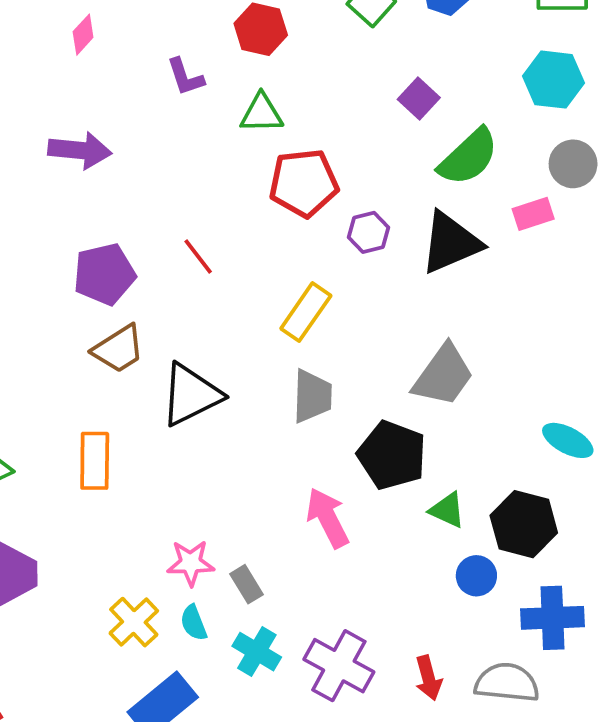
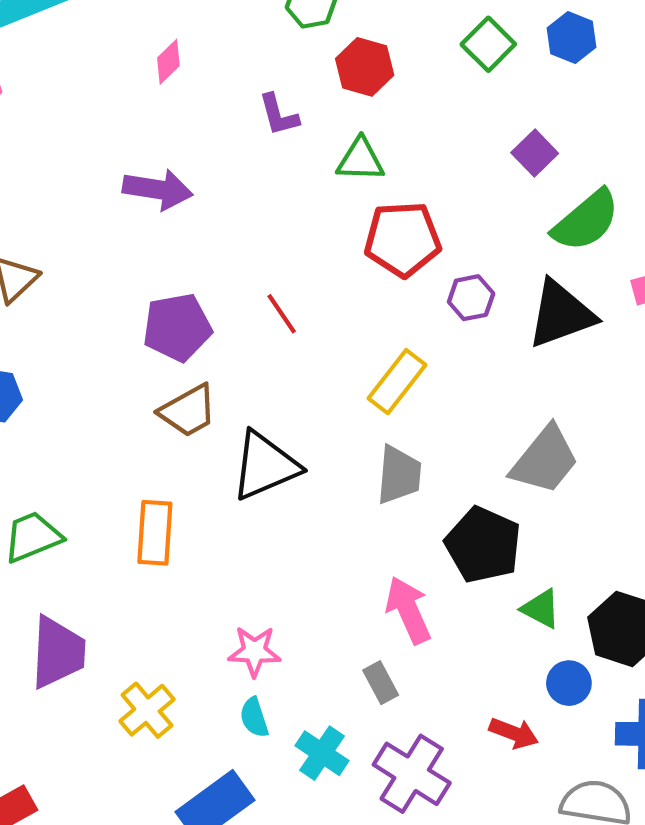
gray rectangle: (246, 584) -> (381, 683), moved
yellow cross: (134, 622) -> (147, 710), moved
red arrow: (428, 678) -> (514, 733), moved, turned -57

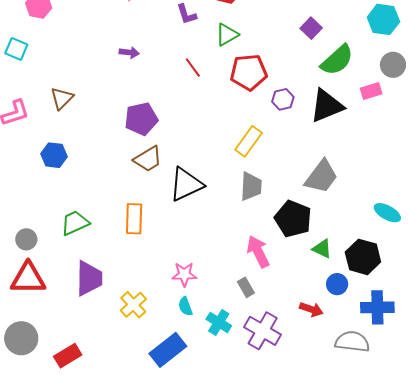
green triangle: (360, 160) -> (227, 35), turned -30
purple arrow: (158, 189) -> (129, 52), size x0.6
red line: (282, 314) -> (193, 67), moved

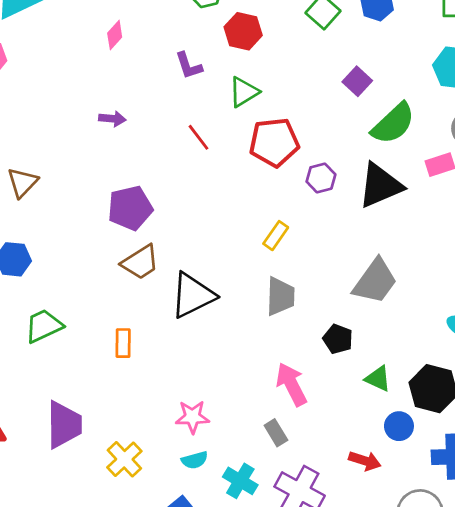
yellow rectangle: (249, 141) -> (276, 236), size x0.7
orange rectangle: (134, 219) -> (123, 343), size x0.7
black pentagon: (293, 219) -> (338, 339), size x0.6
green trapezoid: (75, 223) -> (44, 326), moved
cyan semicircle: (185, 306) -> (195, 460), turned -84

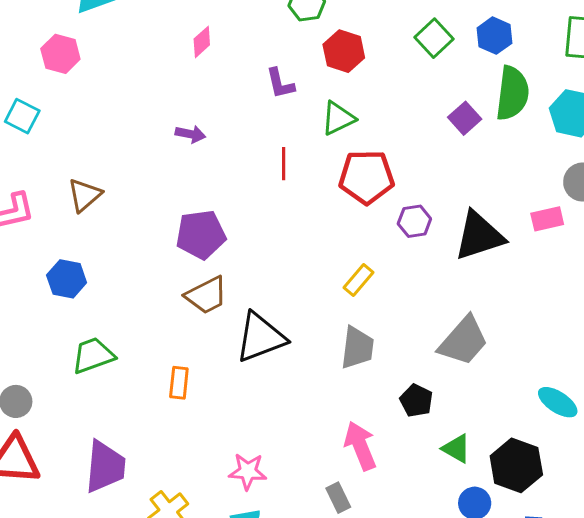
green semicircle: (393, 124) -> (512, 93), moved, turned -45
red line: (199, 137) -> (284, 164), turned 32

